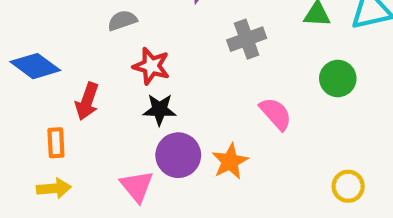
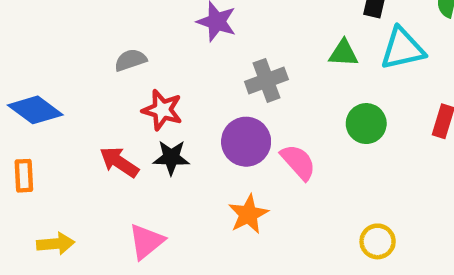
red arrow: (87, 101) -> (119, 162), moved, turned 105
orange rectangle: (56, 143) -> (24, 176), moved
purple circle: (178, 155) -> (246, 142), moved
pink triangle: (137, 186) -> (146, 241), turned 30

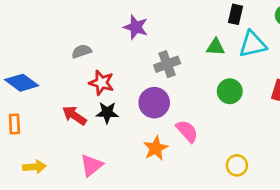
pink semicircle: (298, 162) -> (187, 131), moved

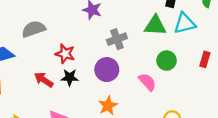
green triangle: (216, 47) -> (155, 26), size x1.5
gray semicircle: (81, 51) -> (34, 29), moved, size x1.5
pink semicircle: (187, 131) -> (147, 82), moved

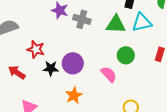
gray cross: (117, 39) -> (82, 19), moved, turned 36
black star: (70, 77) -> (51, 68), moved

